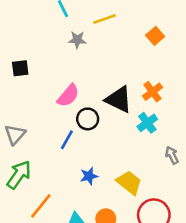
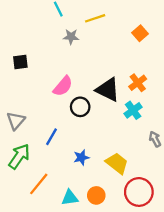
blue line: (67, 140) -> (51, 137), moved

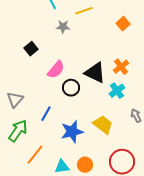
black square: (20, 62) -> (31, 49), moved, turned -32
blue star: (81, 157) -> (72, 132), size x1.6
yellow trapezoid: (117, 163) -> (103, 125), moved

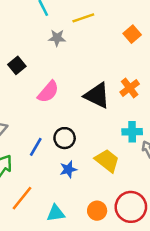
black circle: (71, 88) -> (65, 138), moved
cyan cross: (117, 91) -> (132, 132), moved, turned 35
blue star: (72, 132) -> (68, 169), size x0.6
orange circle: (85, 165) -> (97, 211), moved

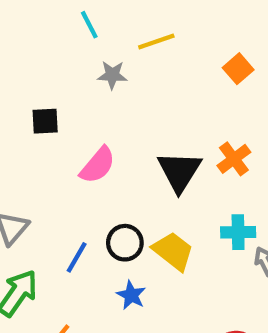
black square: (17, 65) -> (45, 121), turned 36
black triangle: (97, 95) -> (179, 171), turned 36
yellow trapezoid: (107, 161) -> (173, 251), moved
blue star: (68, 169) -> (131, 295), turned -30

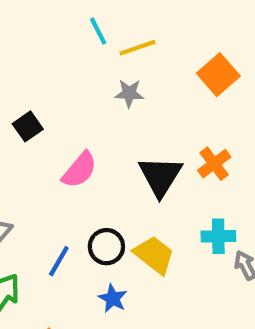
cyan line: (89, 25) -> (98, 31), moved
orange square: (238, 69) -> (218, 75), size x1.4
gray star: (112, 75) -> (129, 93), moved
black square: (45, 121) -> (28, 126), turned -32

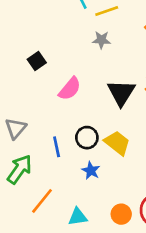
blue line: (59, 261) -> (57, 147), turned -42

